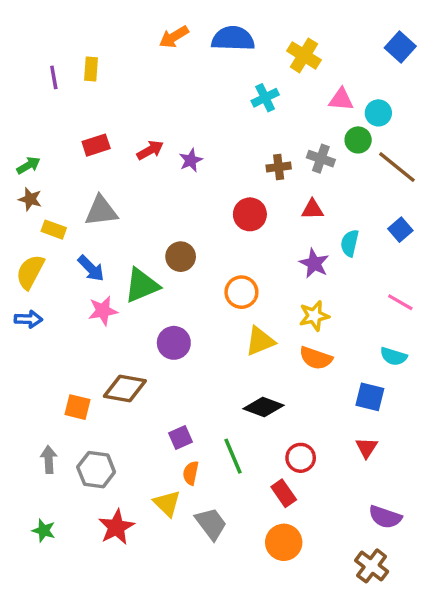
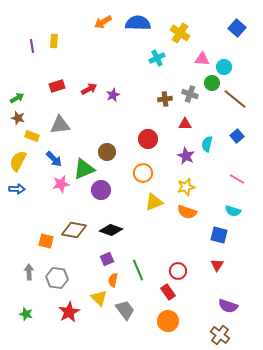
red circle: (250, 214) -> (148, 139), moved
purple circle: (174, 343) -> (101, 190), moved
black diamond: (263, 407) -> (111, 230), moved

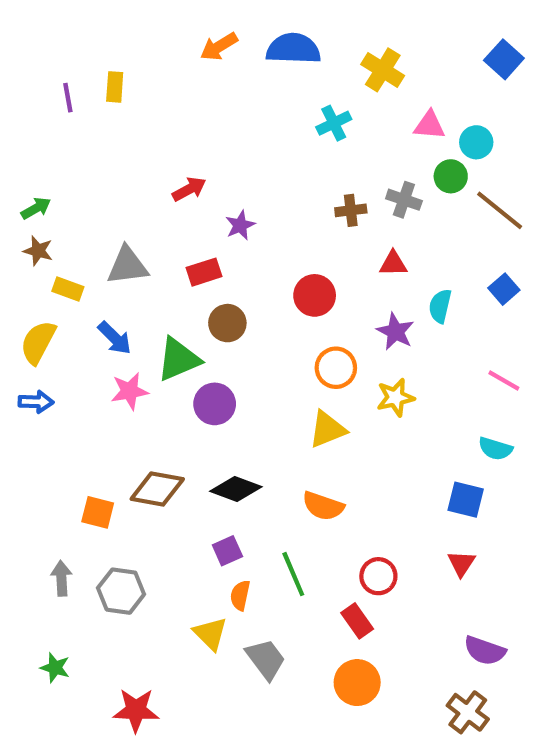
red rectangle: (57, 86) -> (204, 272), moved
purple star: (113, 95) -> (240, 225), moved
orange circle: (143, 173) -> (336, 368), moved
orange semicircle: (187, 212) -> (323, 506), moved
red star: (69, 312) -> (136, 710), moved, turned 30

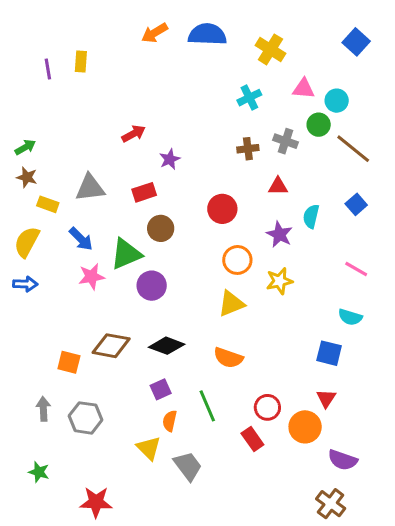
cyan cross: (334, 123) -> (249, 98), moved
orange circle: (357, 683) -> (305, 427), moved

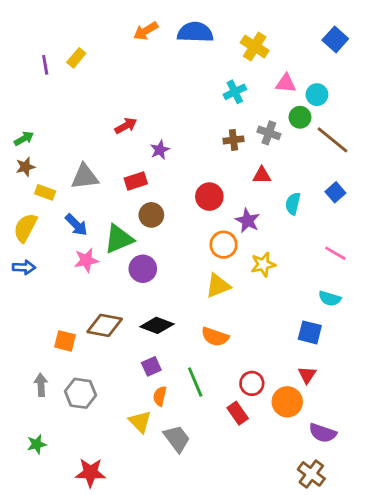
yellow rectangle: (81, 61) -> (76, 58), turned 36
brown star: (27, 177) -> (25, 167), turned -30
purple star: (279, 234) -> (248, 221), moved
green star: (39, 472) -> (37, 444), turned -30

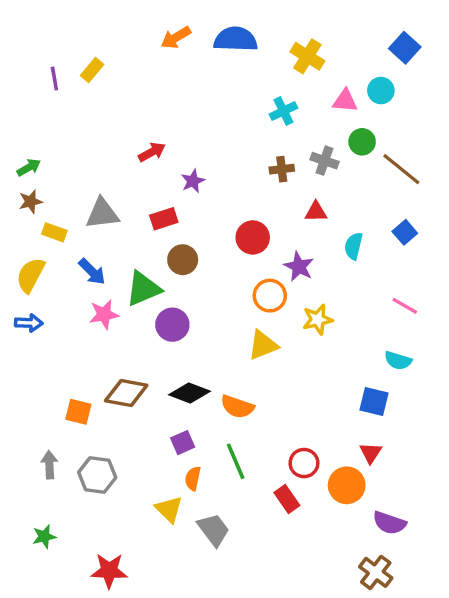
cyan circle: (317, 95) -> (381, 91), moved
orange semicircle: (215, 337) -> (237, 407), moved

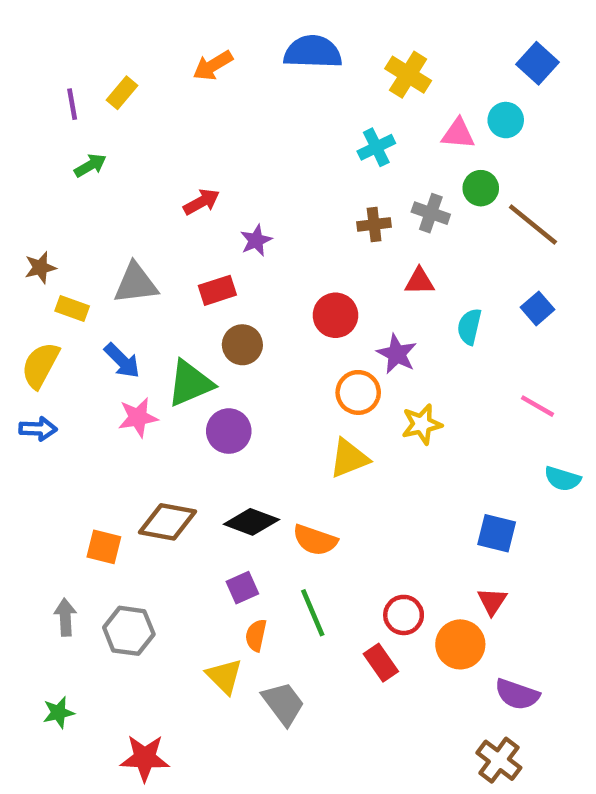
orange arrow: (176, 38) -> (213, 66), moved
green arrow: (29, 167) -> (90, 165), moved
cyan semicircle: (398, 361) -> (562, 479), moved

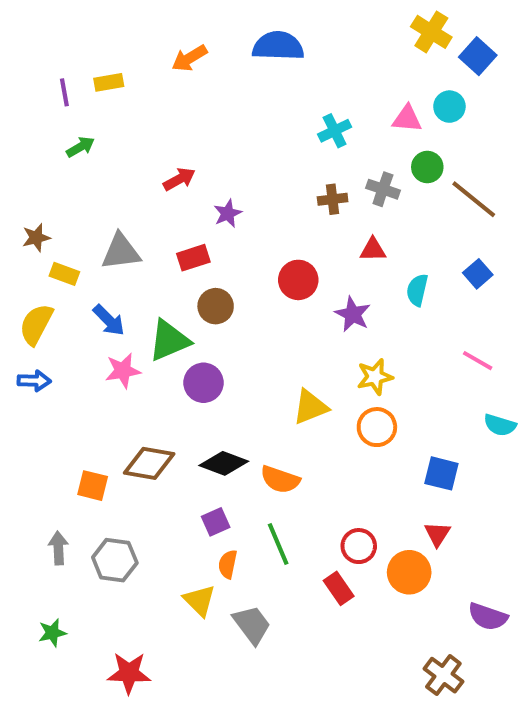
yellow cross: (408, 75) -> (431, 32), moved
yellow rectangle: (122, 93) -> (109, 82), turned 40
orange circle: (358, 392) -> (377, 427), moved
purple semicircle: (517, 694) -> (488, 617), moved

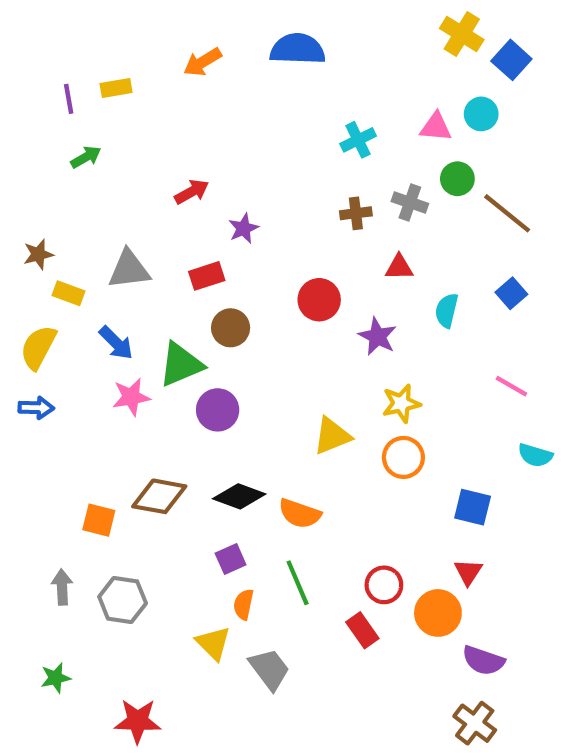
purple semicircle: (488, 617) -> (483, 661), moved

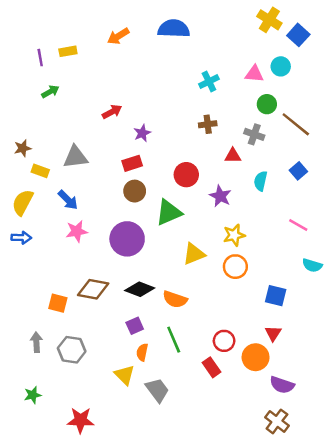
gray cross: (410, 203) -> (254, 134), moved
red rectangle: (207, 276) -> (132, 163), moved
green triangle: (181, 365) -> (169, 212), moved
purple circle: (218, 410) -> (127, 239), size x1.4

